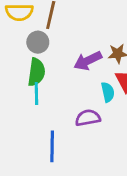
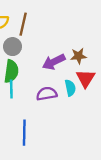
purple semicircle: (88, 118) -> (47, 94), moved

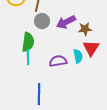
gray circle: (12, 47) -> (42, 21), moved
purple arrow: (54, 62) -> (66, 22), moved

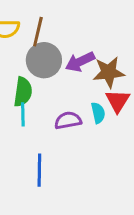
gray circle: (42, 21) -> (44, 60), size x1.5
brown star: (85, 29) -> (109, 72), size x1.5

